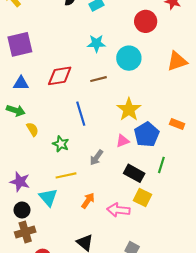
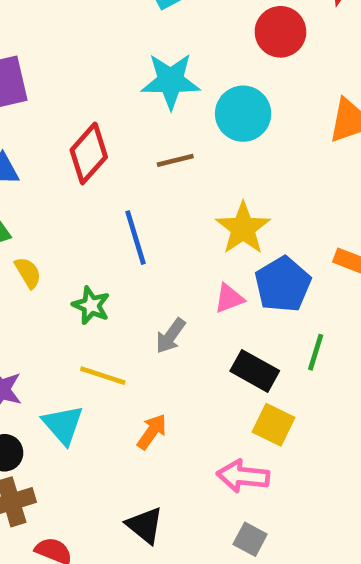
cyan star: (96, 43) -> (171, 81), size x1.4
red diamond: (60, 76) -> (89, 153), turned -40
yellow line: (66, 175) -> (103, 376), turned 30
pink arrow: (118, 210) -> (243, 476), moved

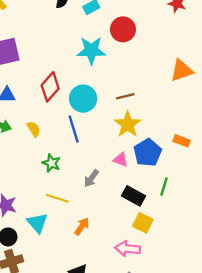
red circle: (280, 32) -> (123, 29), moved
cyan circle: (243, 114) -> (83, 99), moved
brown line: (175, 160) -> (125, 96), moved
yellow semicircle: (28, 273) -> (34, 129), moved
pink triangle: (229, 298) -> (121, 160), turned 42

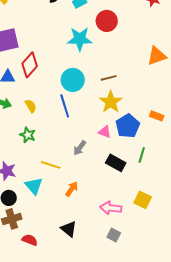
red diamond: (50, 87) -> (30, 65), moved
green star: (51, 163) -> (28, 135), moved
yellow square: (143, 223) -> (143, 200), moved

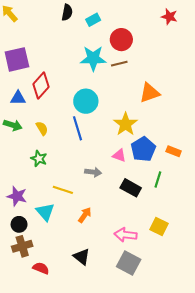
orange triangle: (157, 56) -> (150, 93), moved
brown line: (109, 78) -> (119, 64), moved
orange rectangle: (157, 116) -> (174, 151), moved
gray arrow: (80, 148) -> (93, 172), turned -119
gray square: (114, 235) -> (129, 263), size x1.6

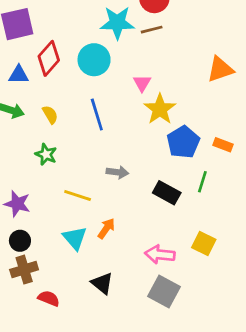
orange triangle: (150, 93) -> (220, 69), moved
cyan circle: (86, 101) -> (94, 60), moved
pink triangle: (119, 155) -> (142, 83), moved, turned 40
cyan triangle: (45, 212) -> (75, 238), moved

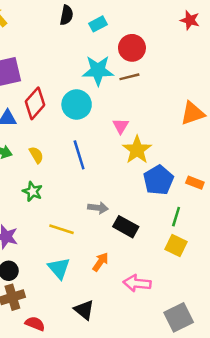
black rectangle: (167, 193) -> (126, 227), moved
orange arrow: (106, 228) -> (101, 262), moved
yellow square: (204, 244) -> (176, 246), moved
gray square: (164, 292) -> (179, 317), moved, turned 36

